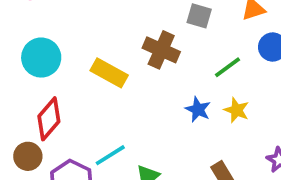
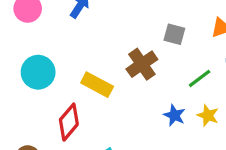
brown cross: (161, 50) -> (142, 64), turned 32
red diamond: (49, 119) -> (69, 122), moved

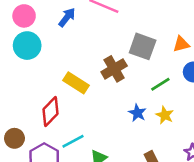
gray square: (174, 34) -> (143, 46), size x1.5
cyan circle: (38, 72) -> (27, 46), moved

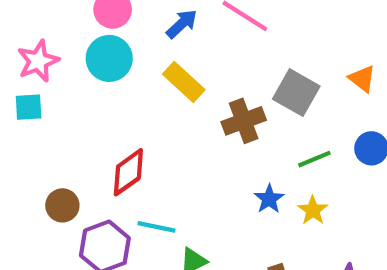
orange triangle: (181, 44) -> (362, 79), moved, turned 42
yellow rectangle: (76, 83) -> (184, 82), moved
cyan line: (73, 141) -> (156, 227), turned 30

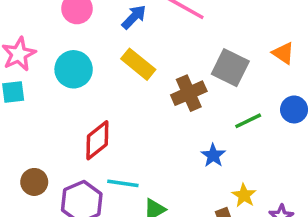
cyan circle: (109, 58) -> (74, 69), moved
brown circle: (62, 205) -> (34, 182), moved
yellow star: (313, 210) -> (244, 195), moved

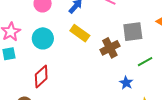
gray square: (230, 68) -> (133, 32), turned -30
red diamond: (97, 140) -> (41, 76), moved

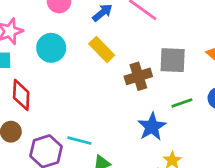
red diamond: (41, 76) -> (21, 95), moved, turned -55
blue star: (126, 83) -> (152, 127), size x1.5

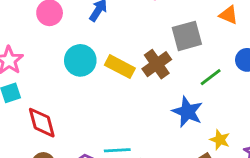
cyan circle: (51, 48) -> (80, 60), moved
yellow rectangle: (102, 50) -> (120, 67), moved

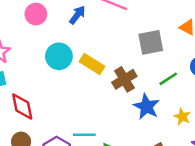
brown cross: (157, 64) -> (124, 79), moved
yellow star: (220, 140) -> (182, 117), moved

